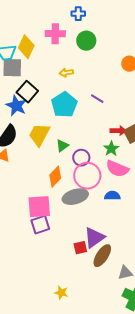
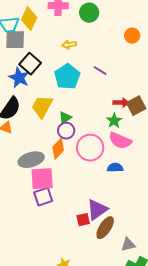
purple circle: (81, 158) -> (66, 131), moved
gray ellipse: (75, 197) -> (31, 160), moved

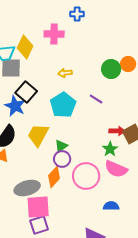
green circle: (89, 13) -> (111, 69), moved
blue semicircle: (115, 168) -> (111, 206), moved

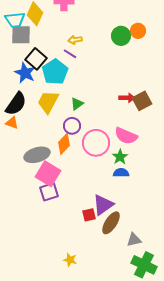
purple line: (96, 99) -> (70, 54), moved
cyan pentagon: (63, 105) -> (55, 72), moved
green triangle: (61, 146) -> (77, 104), moved
green star: (110, 149) -> (120, 157), moved
pink square: (38, 207) -> (48, 174), turned 35

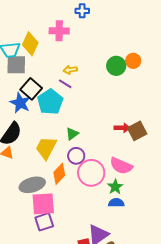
yellow trapezoid: (48, 102) -> (46, 148), moved
purple circle: (72, 126) -> (76, 156), moved
pink square: (48, 174) -> (43, 204), turned -35

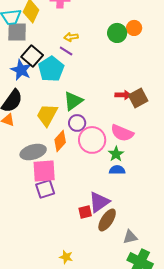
green triangle: (72, 134) -> (73, 101), size x1.5

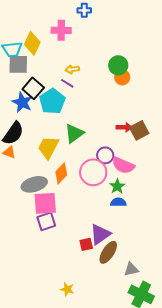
orange circle: (134, 28) -> (122, 77), moved
purple circle: (77, 123) -> (105, 155), moved

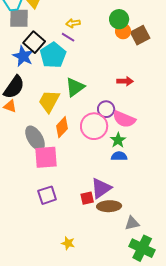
brown square: (139, 130) -> (140, 35), moved
gray ellipse: (34, 184) -> (35, 138), turned 75
purple square: (46, 221) -> (47, 195), moved
brown ellipse: (108, 252) -> (109, 206), turned 55

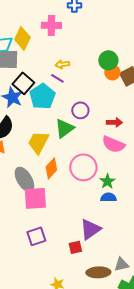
purple circle: (106, 109) -> (80, 110), moved
pink semicircle: (124, 119) -> (113, 144), moved
red square: (87, 198) -> (75, 247), moved
brown ellipse: (109, 206) -> (98, 272), moved

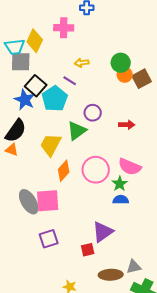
yellow arrow: (62, 64) -> (82, 63), moved
pink semicircle: (113, 144) -> (130, 167), moved
gray ellipse: (24, 179) -> (29, 202), moved

